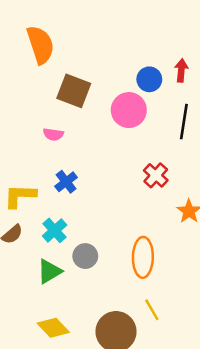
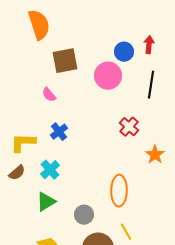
brown square: (74, 91) -> (65, 61), turned -32
pink semicircle: (53, 134) -> (49, 95), turned 42
gray circle: (85, 256) -> (84, 215), moved

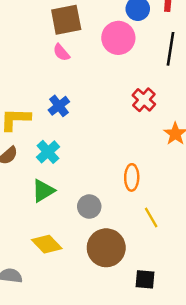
pink semicircle: (49, 95) -> (61, 52), moved
orange ellipse: (119, 191) -> (132, 177), size x0.7
yellow line: (126, 232) -> (151, 217), moved

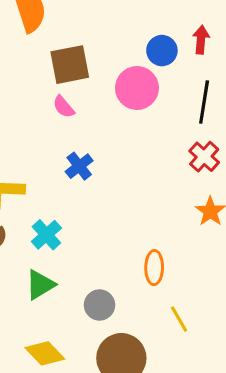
red cross: (144, 100) -> (204, 157), moved
blue cross: (59, 106) -> (79, 166), moved

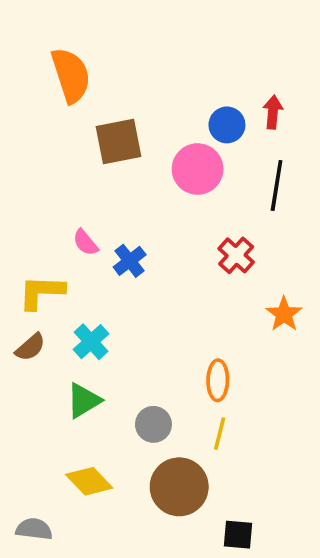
pink semicircle: (64, 107) -> (85, 242), moved
red cross: (204, 157) -> (236, 255), moved
yellow line: (179, 319) -> (220, 434), moved, turned 44

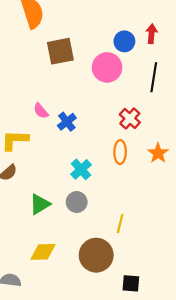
cyan cross: (91, 342) -> (81, 169), moved
orange ellipse: (218, 380) -> (120, 152), moved
gray circle: (153, 424) -> (77, 202), moved
yellow diamond: (89, 481) -> (43, 252), turned -48

